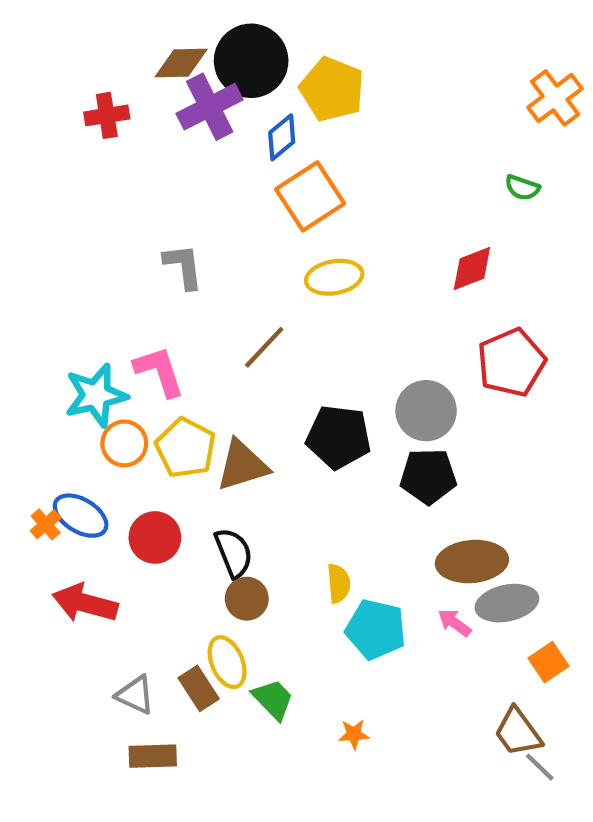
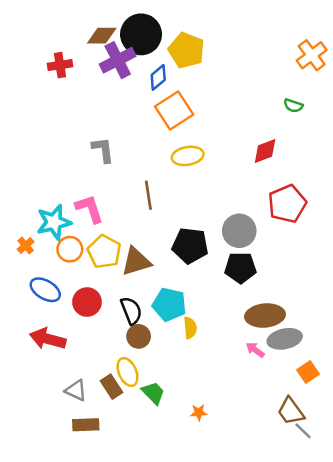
brown line: (264, 347) -> (148, 195), turned -52
orange cross: (46, 524) -> (26, 246), moved
cyan pentagon: (376, 629) -> (169, 304), moved

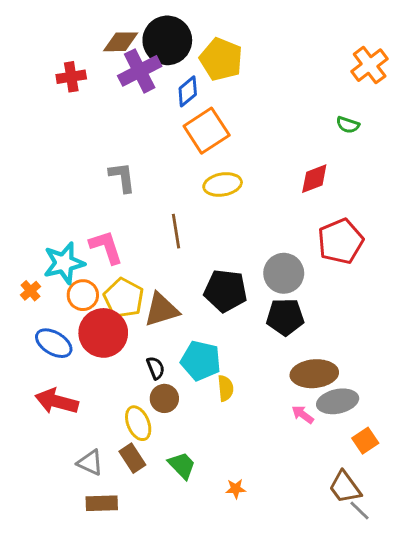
red circle: (87, 302) -> (103, 333), moved, size x1.4
black semicircle: (131, 311) -> (156, 368), size x0.7
yellow ellipse: (128, 372) -> (138, 423), moved

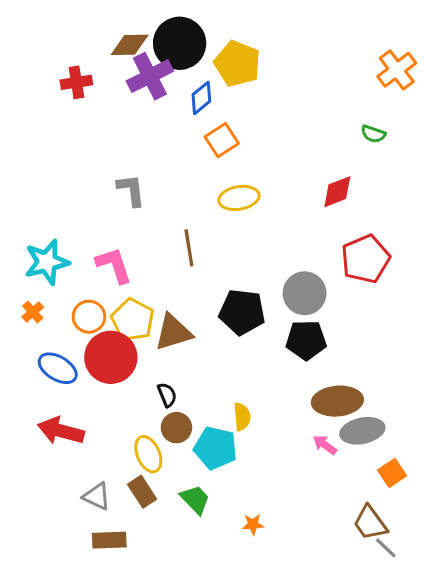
orange square: (207, 131) -> (222, 140), size x0.7
cyan star: (64, 263) -> (47, 262), moved
cyan pentagon: (201, 361) -> (215, 448), moved

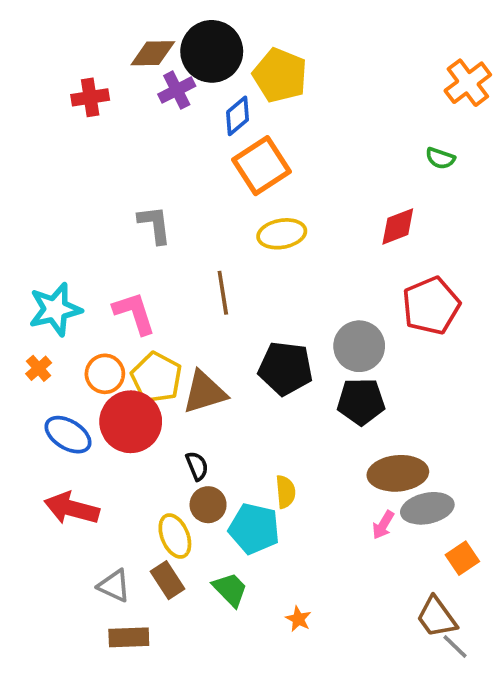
purple cross: (150, 76) -> (177, 90), size x0.7
orange square: (222, 140) -> (261, 166), size x1.4
pink arrow: (325, 445) -> (383, 525), turned -95
orange star: (253, 524) -> (298, 619), turned 30

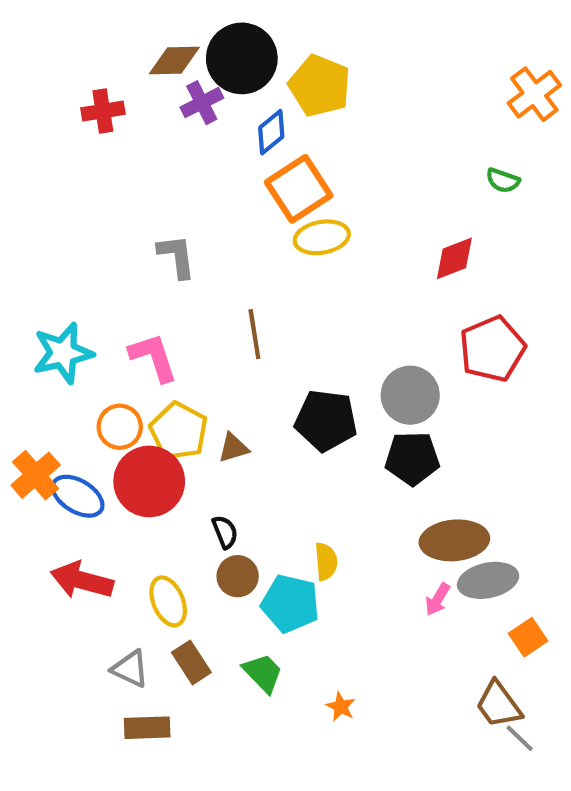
yellow ellipse: (282, 234) -> (322, 237), moved
orange cross: (39, 368) -> (36, 475), moved, size x1.6
brown triangle: (204, 392) -> (233, 448), size x0.6
yellow ellipse: (175, 536) -> (168, 601), moved

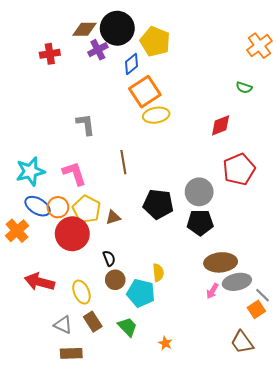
blue ellipse: (78, 496) -> (38, 206), moved
gray line: (520, 738) -> (262, 295), moved

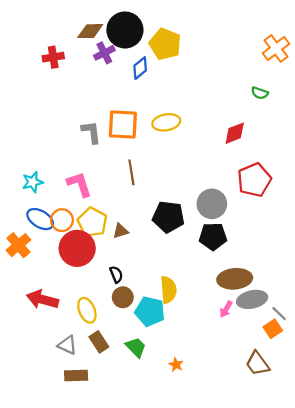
orange square: (145, 92) -> (123, 125), moved, turned 36
cyan star: (30, 171) -> (33, 182), size x0.7
yellow semicircle: (158, 273) -> (168, 290), size x1.4

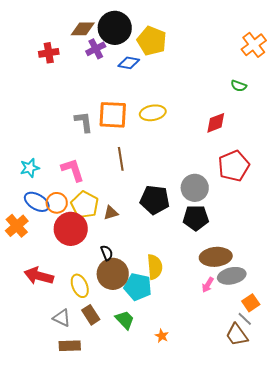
blue diamond: (140, 68) -> (129, 63), turned 50
brown circle: (123, 297) -> (113, 274), size x1.6
gray line: (279, 314) -> (245, 319), moved

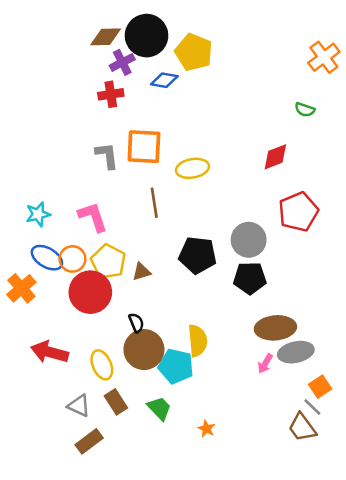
red cross: (49, 53) -> (111, 94), moved
yellow ellipse: (153, 113) -> (192, 168), moved
brown rectangle: (70, 346) -> (89, 441), turned -35

